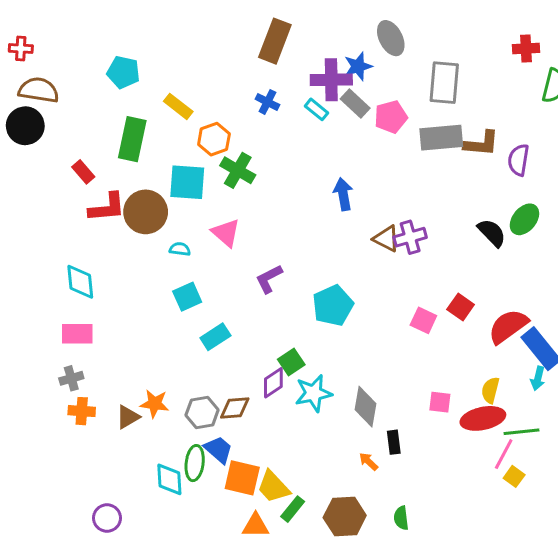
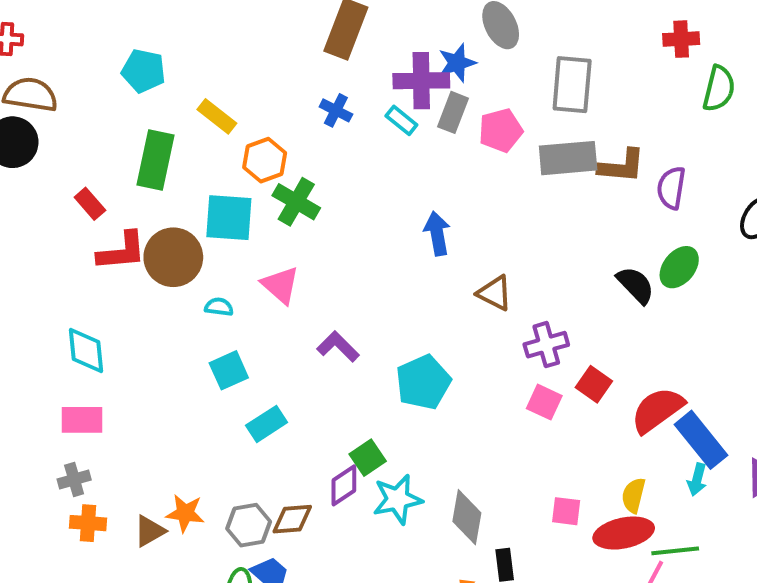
gray rectangle: (355, 103) -> (453, 112), turned 68
purple cross: (410, 237) -> (546, 345), moved
purple L-shape: (269, 279) -> (338, 347), turned 72

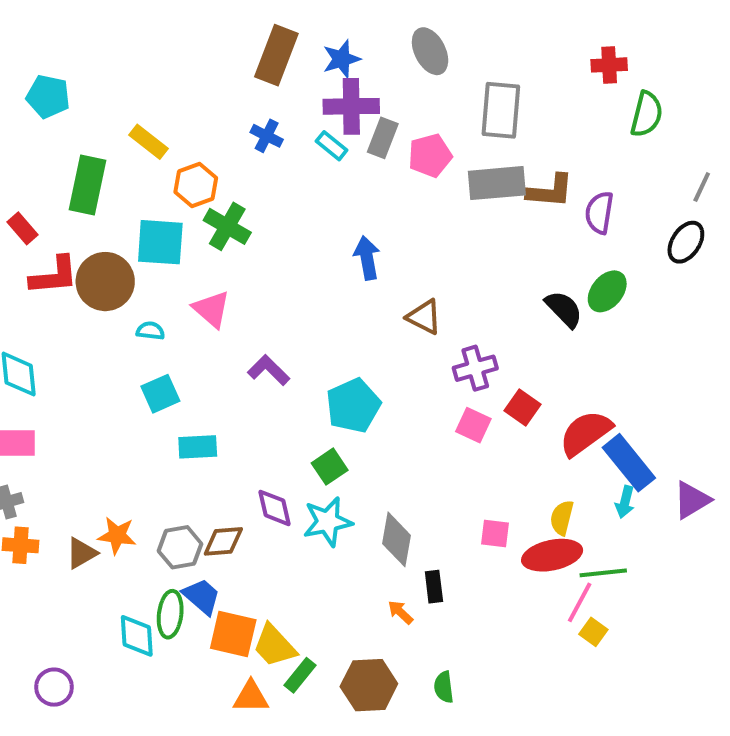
blue star: (457, 63) -> (341, 59), moved
cyan pentagon: (144, 71) -> (48, 96), moved
cyan rectangle: (267, 424) -> (198, 447), turned 30
green square: (368, 458) -> (330, 467), moved
purple diamond: (344, 485) -> (274, 508), turned -69

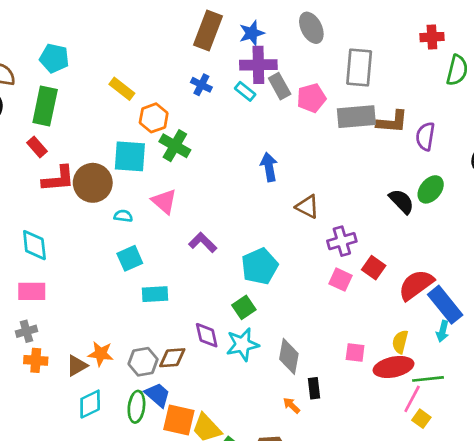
gray rectangle: (383, 138) -> (280, 86), turned -50
green rectangle: (87, 185) -> (45, 106), moved
cyan diamond: (137, 636) -> (90, 404), moved, turned 68

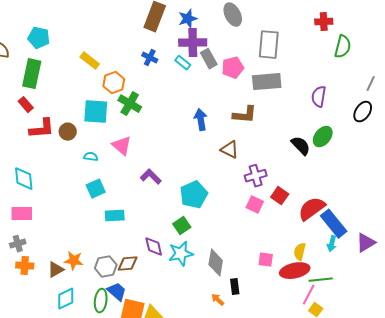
brown L-shape: (392, 122) -> (245, 115), moved
brown circle: (93, 183) -> (68, 132), size x0.6

